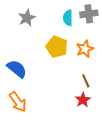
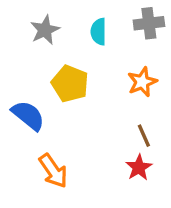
cyan semicircle: (68, 18) -> (99, 32), moved
yellow pentagon: (57, 47) -> (70, 84), moved
orange arrow: (18, 102) -> (53, 171), moved

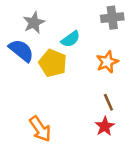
cyan semicircle: (99, 32) -> (71, 39), moved, turned -126
blue semicircle: (28, 115) -> (21, 50), moved

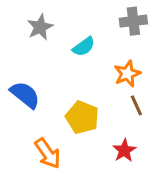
blue semicircle: (21, 50) -> (25, 95), moved
yellow pentagon: (53, 63) -> (82, 117), moved
brown line: (108, 102) -> (136, 105), moved

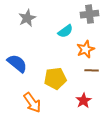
cyan semicircle: (84, 47) -> (65, 31), moved
brown line: (136, 105) -> (92, 70), turned -64
yellow pentagon: (82, 117) -> (55, 78), turned -30

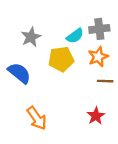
gray cross: (90, 14) -> (99, 29), moved
gray star: (27, 18) -> (31, 37), moved
yellow pentagon: (55, 78) -> (61, 59), moved

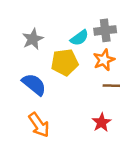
blue semicircle: (19, 73) -> (34, 84), moved

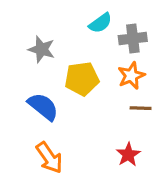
cyan semicircle: (79, 38) -> (100, 23), moved
gray star: (33, 39) -> (42, 49), turned -30

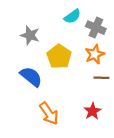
gray cross: (133, 38) -> (96, 28), turned 30
yellow pentagon: (82, 79) -> (59, 57), turned -30
orange arrow: (49, 158) -> (49, 113), moved

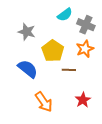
brown line: (101, 78) -> (69, 70), moved

